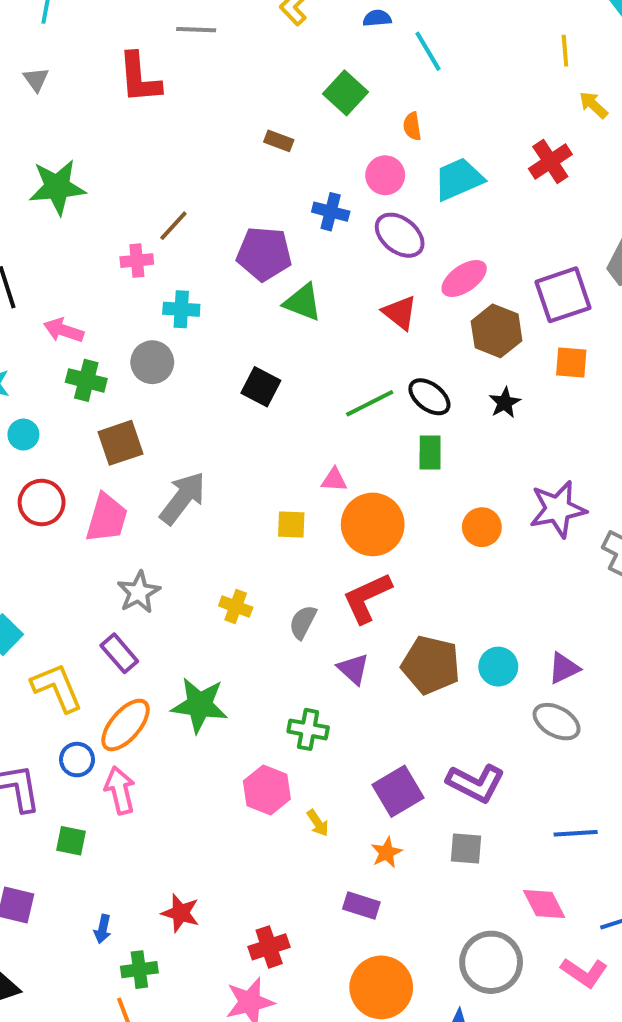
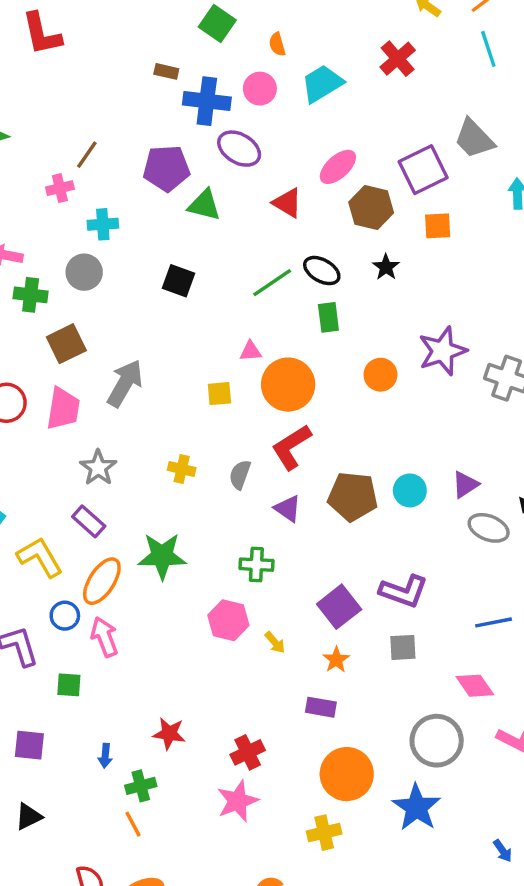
blue cross: (331, 212) -> (207, 101), moved, size x1.5
purple ellipse: (400, 235) -> (239, 149), moved
gray ellipse: (557, 722) -> (489, 528), moved

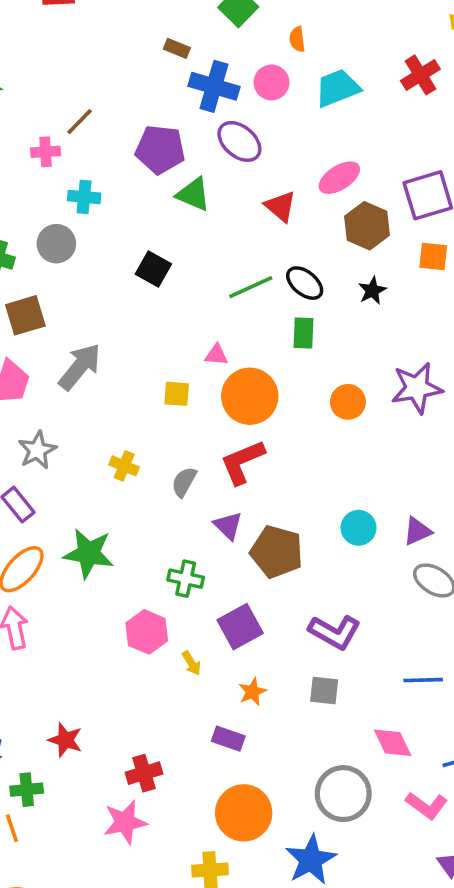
brown pentagon: (353, 497) -> (277, 552), moved
purple square: (339, 607) -> (240, 627), moved

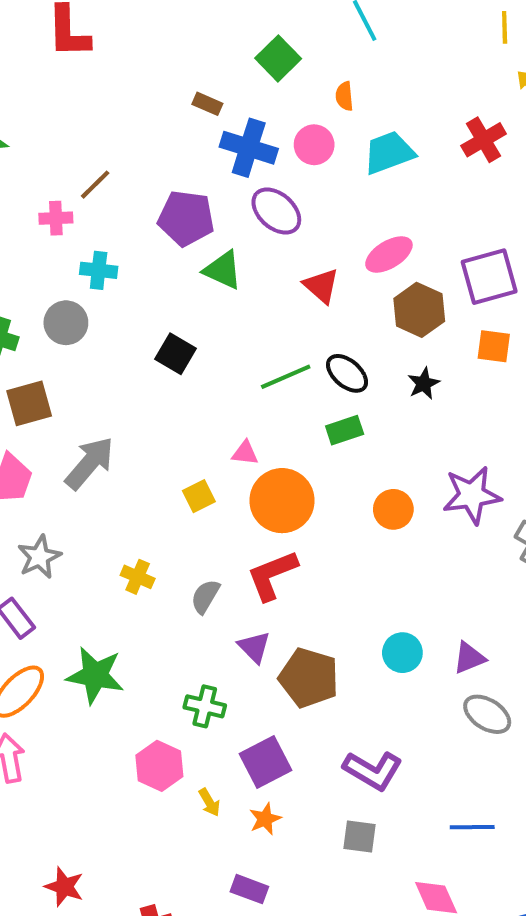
green rectangle: (304, 333) -> (345, 430), turned 68
yellow square: (177, 394) -> (199, 496), turned -32
orange star: (252, 692) -> (265, 819), moved

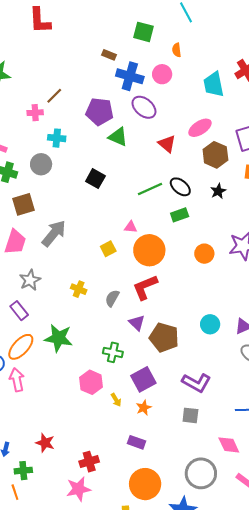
green square: (278, 58) -> (144, 32), turned -30
cyan trapezoid: (389, 153) -> (214, 84), moved, turned -80

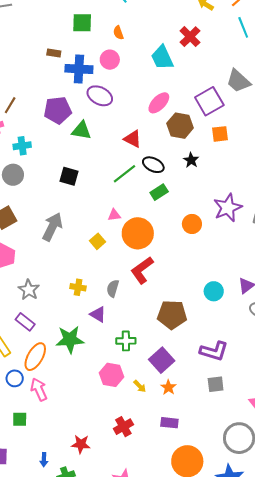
red triangle: (167, 144) -> (133, 139), moved
gray arrow: (54, 233) -> (52, 227), moved
purple triangle: (137, 323) -> (98, 314), moved
red cross: (89, 462) -> (123, 427), moved

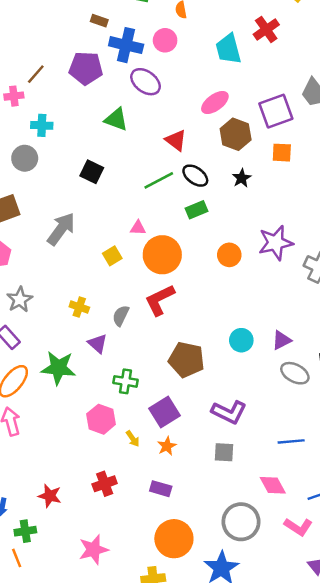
purple pentagon: (58, 110) -> (86, 68), moved

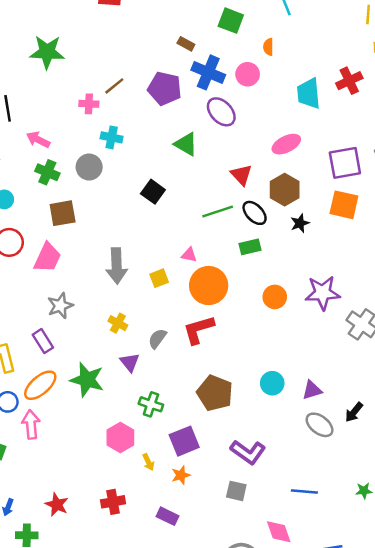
brown hexagon: (236, 134) -> (285, 190), moved
orange square: (282, 153) -> (344, 205), size x1.4
gray arrow: (61, 229) -> (117, 266), moved, turned 132

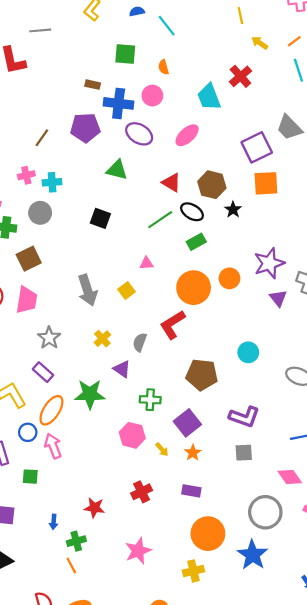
pink cross: (89, 104) -> (26, 175), moved
pink ellipse: (286, 144) -> (187, 135), moved
orange circle: (209, 286) -> (194, 288), moved
yellow cross: (118, 323) -> (102, 339), turned 35
purple triangle: (312, 390) -> (278, 298), moved, turned -36

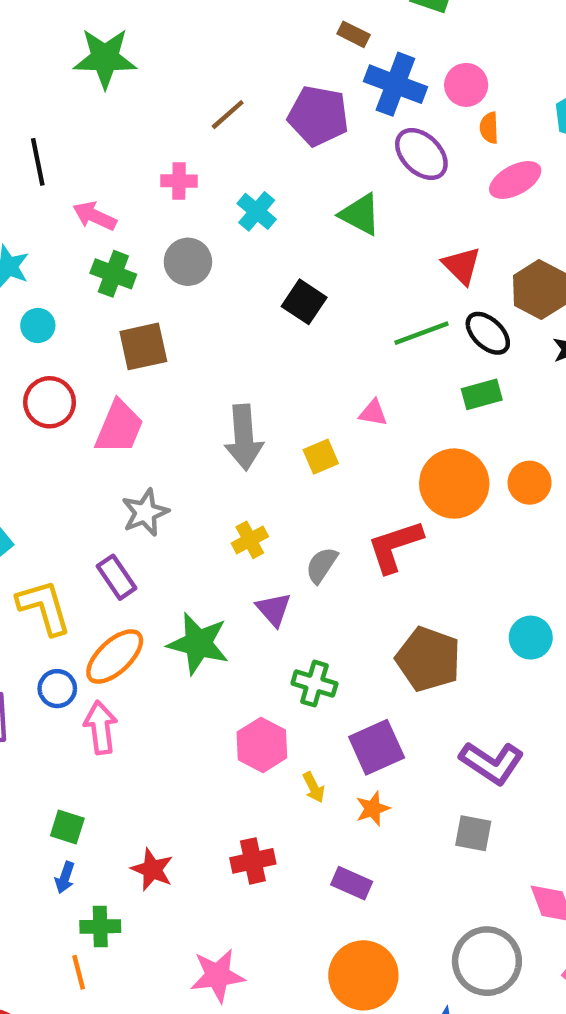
orange semicircle: (163, 67) -> (489, 128), moved
cyan cross: (52, 182) -> (257, 211), moved, turned 30
green square: (30, 477) -> (67, 827), moved

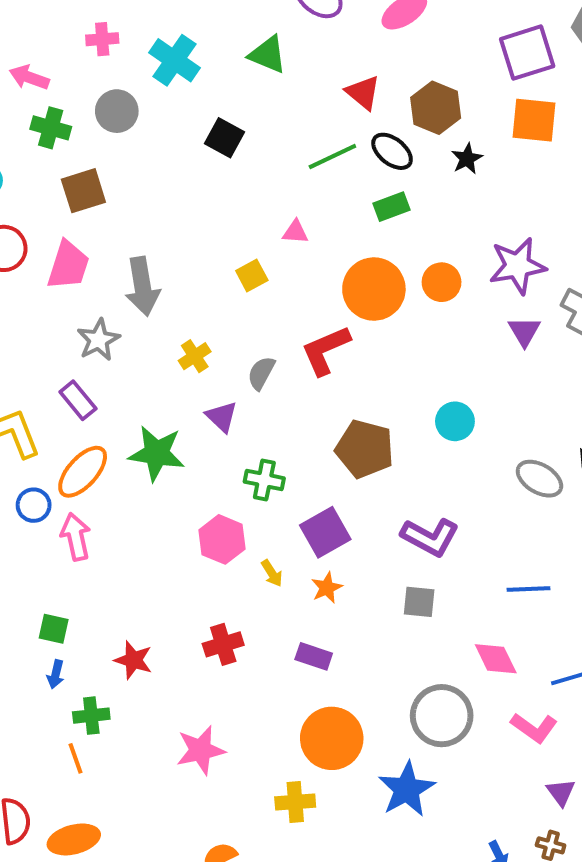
cyan cross: (257, 211) -> (174, 60), size x1.4
gray arrow: (244, 437) -> (142, 286), moved

